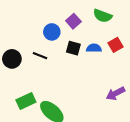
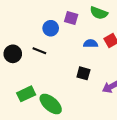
purple square: (73, 21) -> (71, 18), turned -32
black square: (73, 48) -> (83, 73), moved

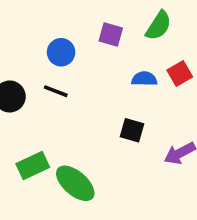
green semicircle: (99, 13) -> (158, 26), turned -78
blue circle: (51, 28) -> (61, 52), moved

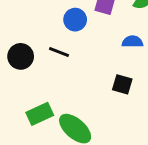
blue circle: (61, 52) -> (75, 20), moved

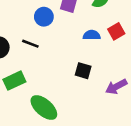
green rectangle: (40, 114) -> (14, 81), moved

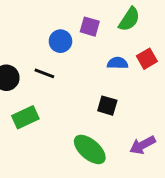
purple arrow: (116, 87) -> (142, 145), moved
green ellipse: (44, 108) -> (90, 149), moved

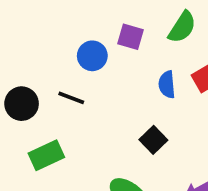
blue semicircle: (118, 63) -> (167, 84), turned -96
black square: (107, 106) -> (153, 140), turned 30

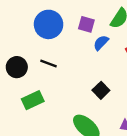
blue circle: (92, 56) -> (49, 24), moved, size x1.5
blue semicircle: (167, 84) -> (101, 43), moved, turned 49

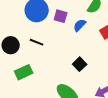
purple square: (86, 24) -> (61, 16), moved

